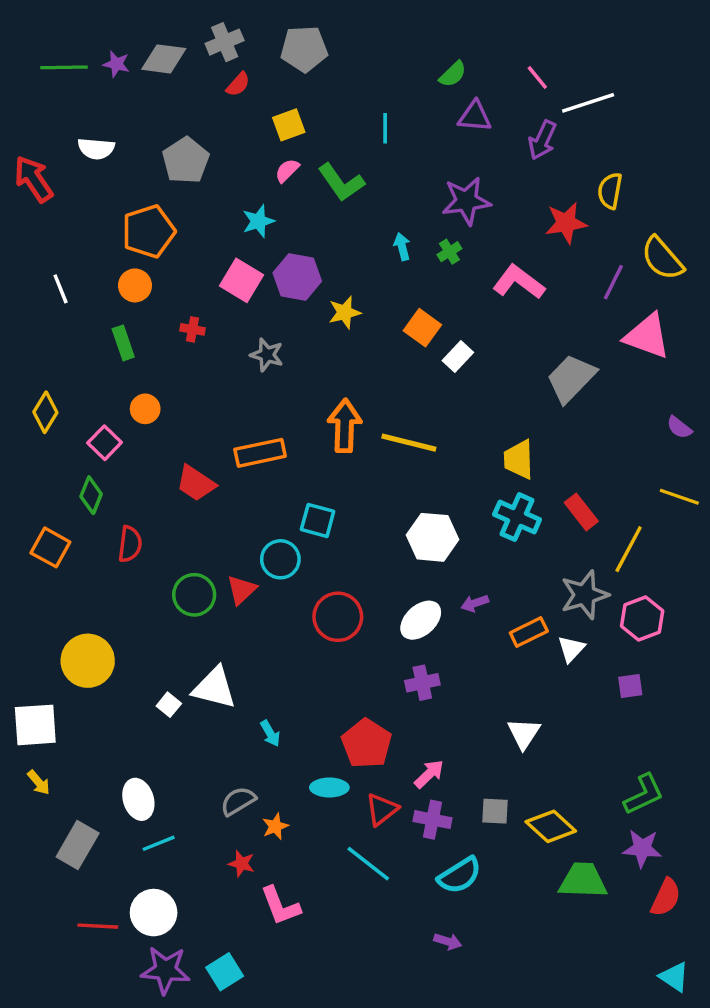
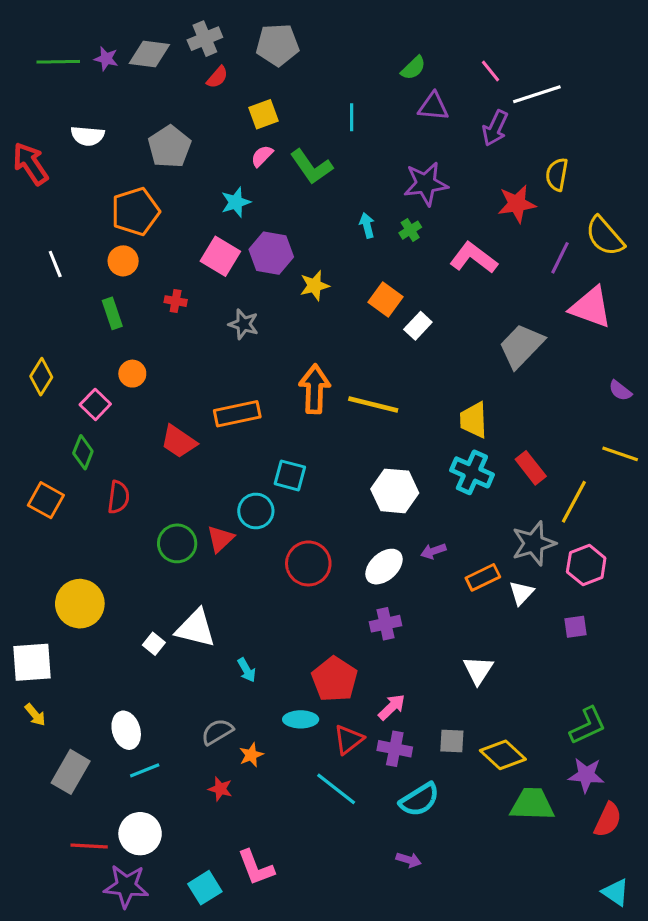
pink L-shape: (280, 906) -> (256, 868), moved
purple star: (165, 970) -> (126, 886), moved

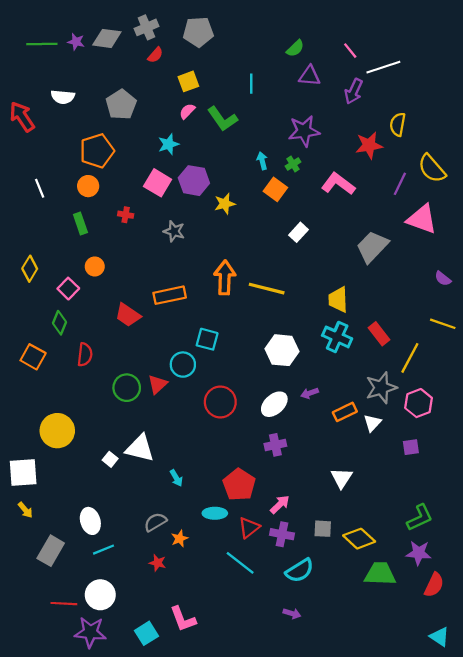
orange square: (386, 299) -> (275, 189), moved

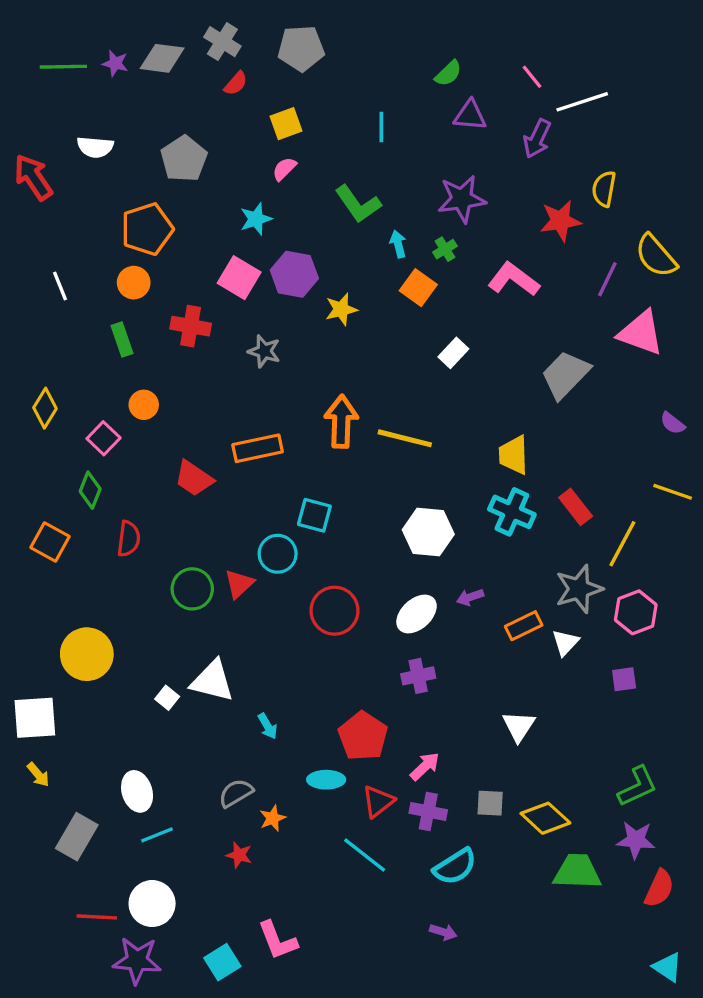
gray cross: (147, 27) -> (222, 42), turned -35
green L-shape: (223, 119) -> (358, 204), moved
red cross: (126, 215) -> (191, 326), size x1.6

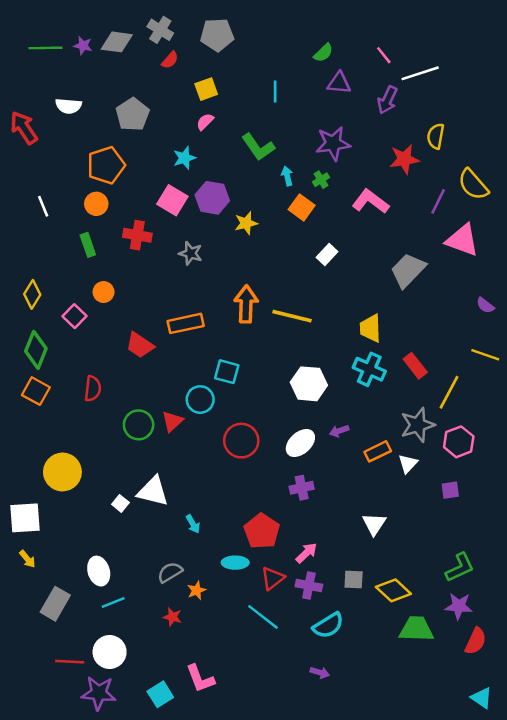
green diamond: (90, 490) -> (36, 350), moved, size x1.4

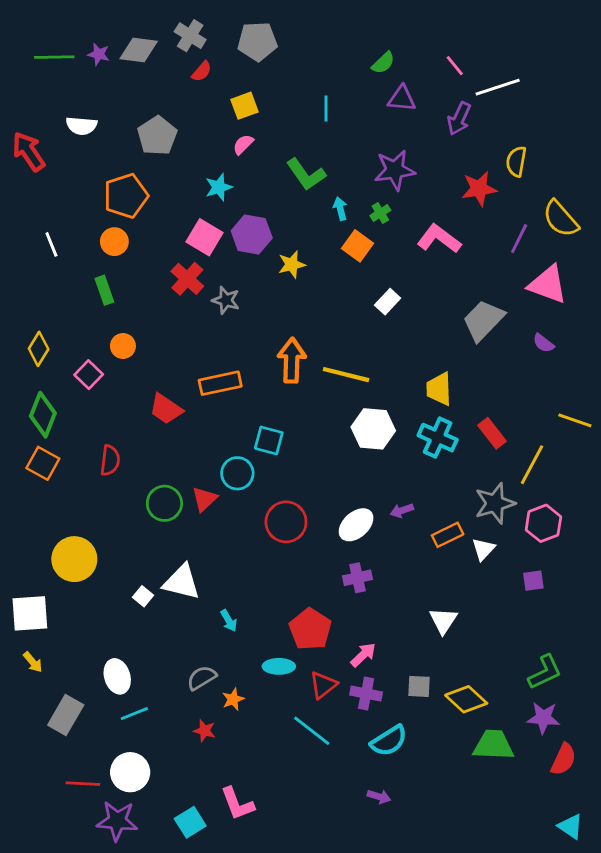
red cross: (137, 235) -> (187, 279), moved, turned 32
purple semicircle: (485, 305) -> (543, 343), moved
white hexagon: (309, 384) -> (373, 429), moved

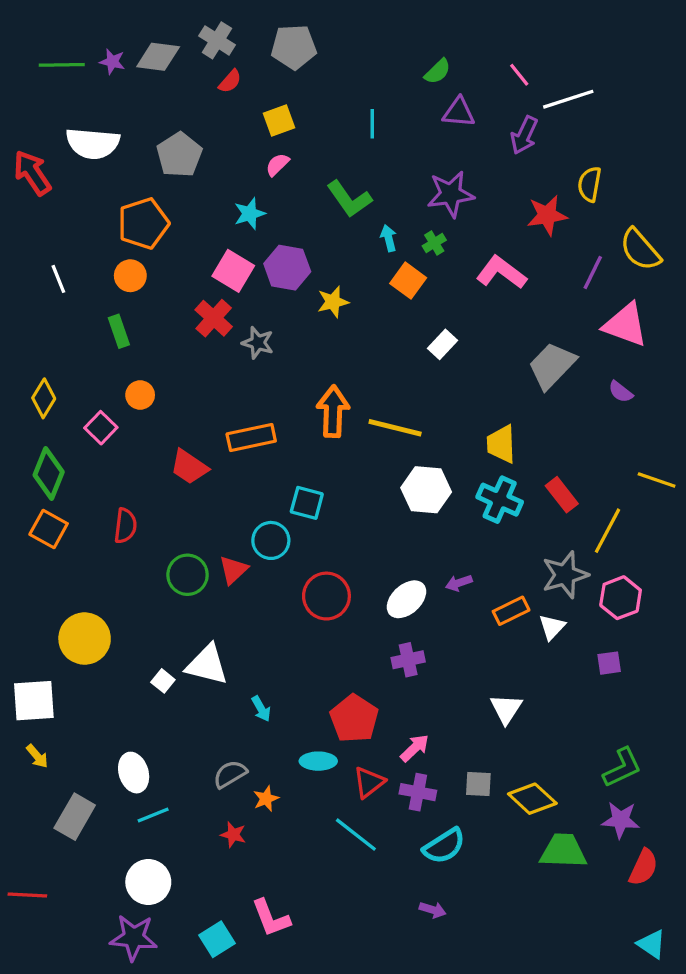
white semicircle: (81, 126) -> (93, 143), size x1.5
red line: (83, 784) -> (27, 895), moved

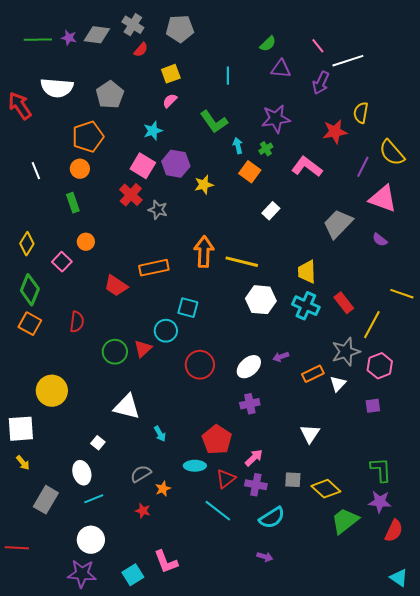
white square: (163, 681) -> (98, 443), moved
green L-shape: (622, 768) -> (381, 470), turned -68
green trapezoid: (563, 851) -> (345, 521), turned -40

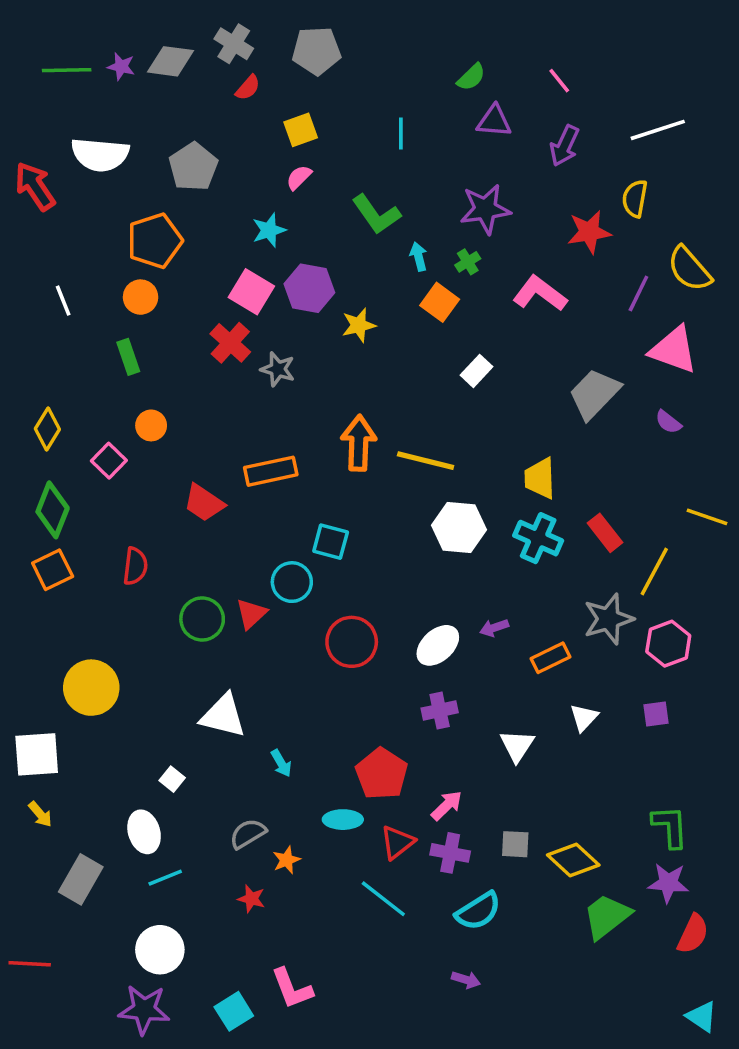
white line: (348, 61) -> (658, 130), moved
orange square: (30, 324) -> (53, 570), turned 35
white triangle: (338, 384) -> (584, 718), moved
white triangle: (310, 434) -> (517, 746), moved

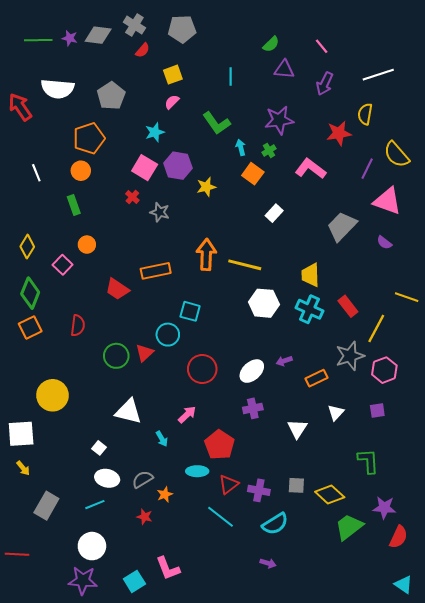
red cross: (230, 343) -> (132, 197), size x0.6
pink arrow: (447, 805) -> (187, 415), moved
green L-shape: (670, 827) -> (368, 461), moved
white ellipse: (144, 832) -> (107, 478), moved, turned -60

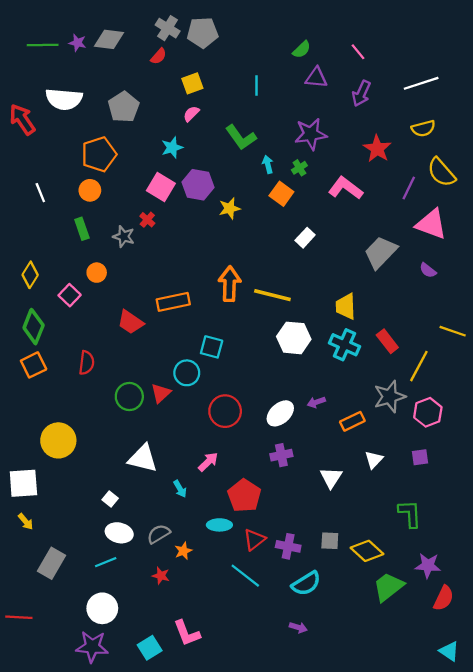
gray cross: (134, 25) -> (168, 28), moved
yellow semicircle: (365, 114) -> (423, 128), moved, turned -115
red star: (339, 133) -> (377, 149), turned -30
gray star: (160, 212) -> (124, 237), moved

